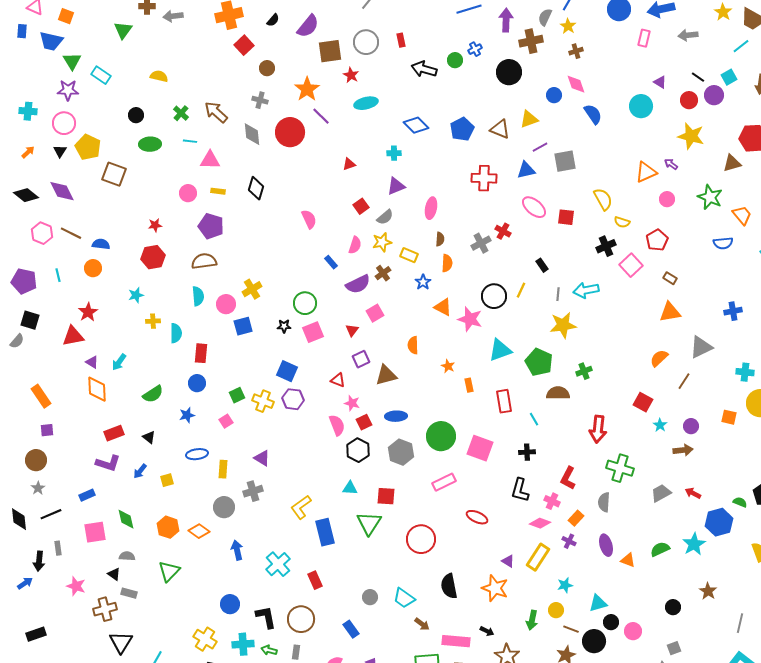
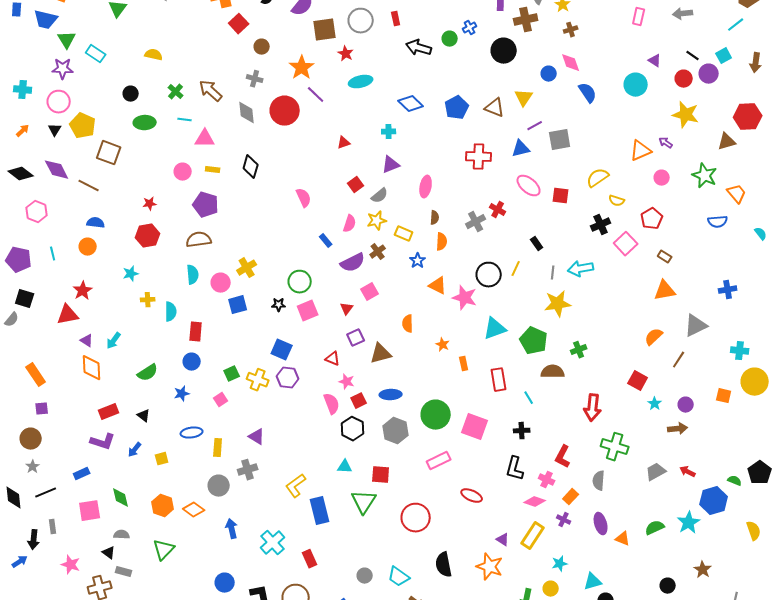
yellow triangle: (529, 119) -> (524, 98), turned -36
yellow semicircle: (603, 199) -> (598, 178), turned -95
brown line: (71, 233) -> (89, 186), moved

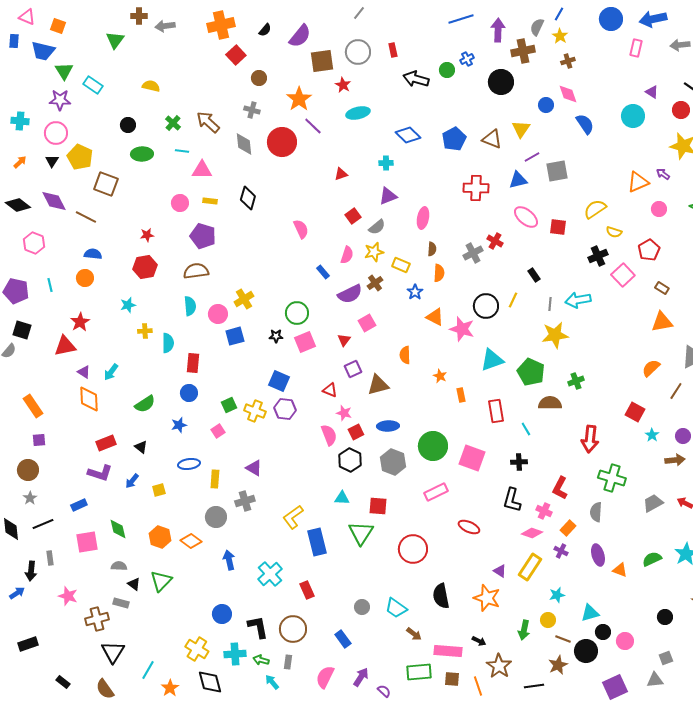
black triangle: (109, 553) -> (134, 584), moved

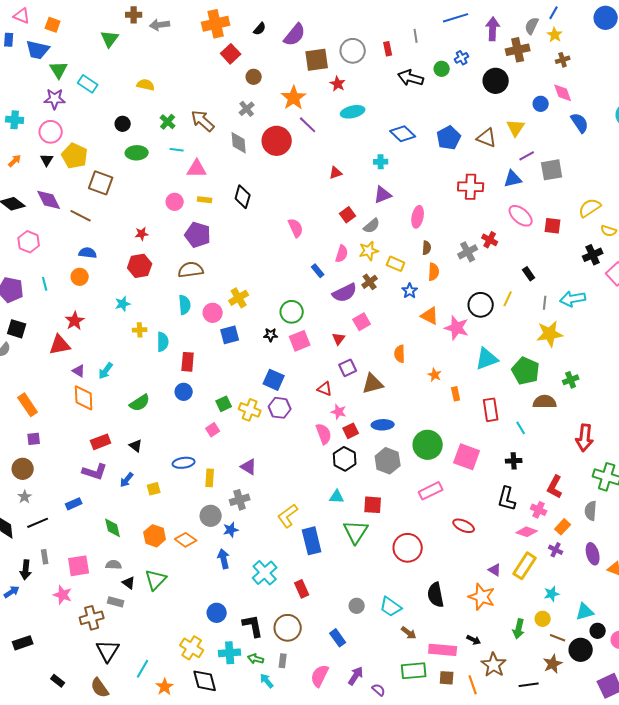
gray line: (359, 13) -> (416, 36), moved, turned -48
gray cross: (252, 110) -> (247, 109), turned 35
blue star: (179, 425) -> (231, 530), moved
pink square: (87, 542) -> (79, 566), moved

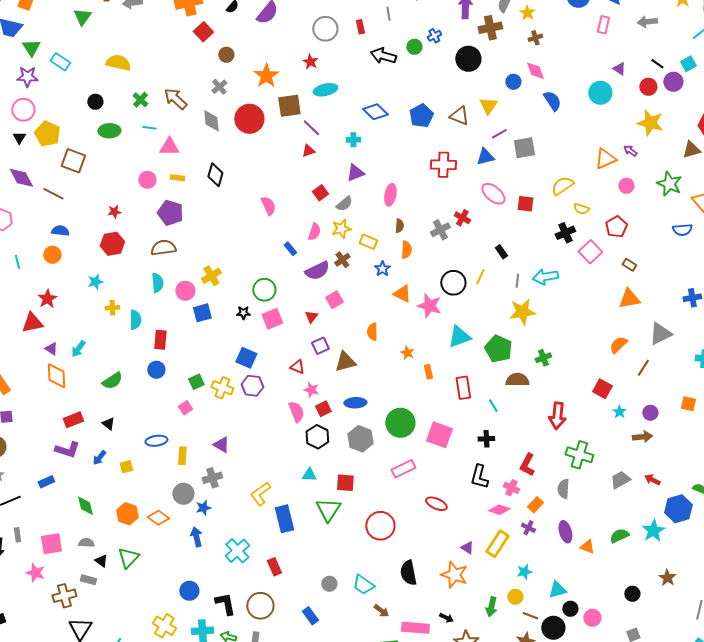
brown square: (317, 60) -> (289, 106), moved
yellow semicircle: (146, 85) -> (118, 63), size x1.4
purple line: (308, 125) -> (311, 128), moved

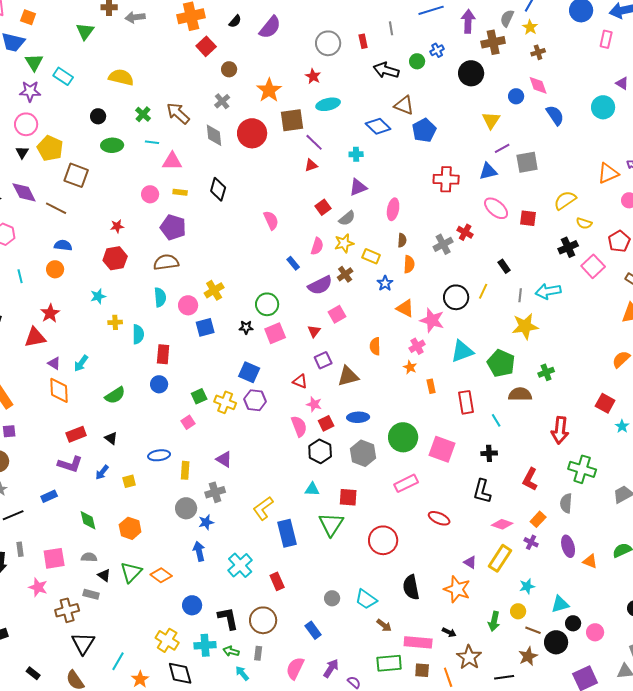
brown triangle: (459, 116) -> (404, 105), moved
pink cross: (511, 488) -> (417, 346), moved, turned 35
orange diamond: (158, 518) -> (161, 575), moved

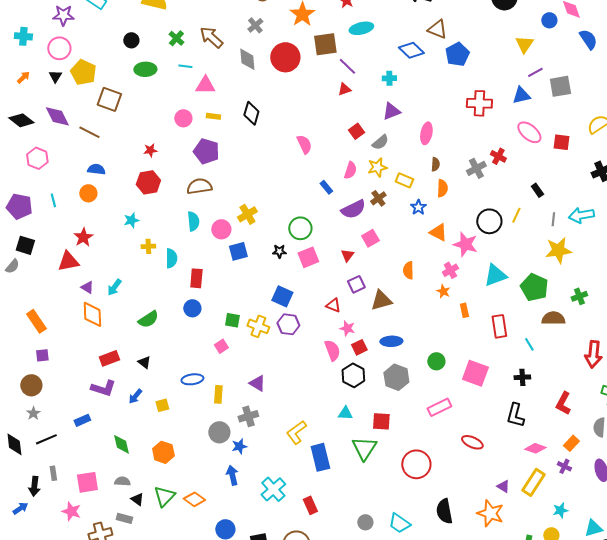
green square: (199, 396) -> (232, 320), turned 35
green circle: (403, 437) -> (436, 361), size x0.6

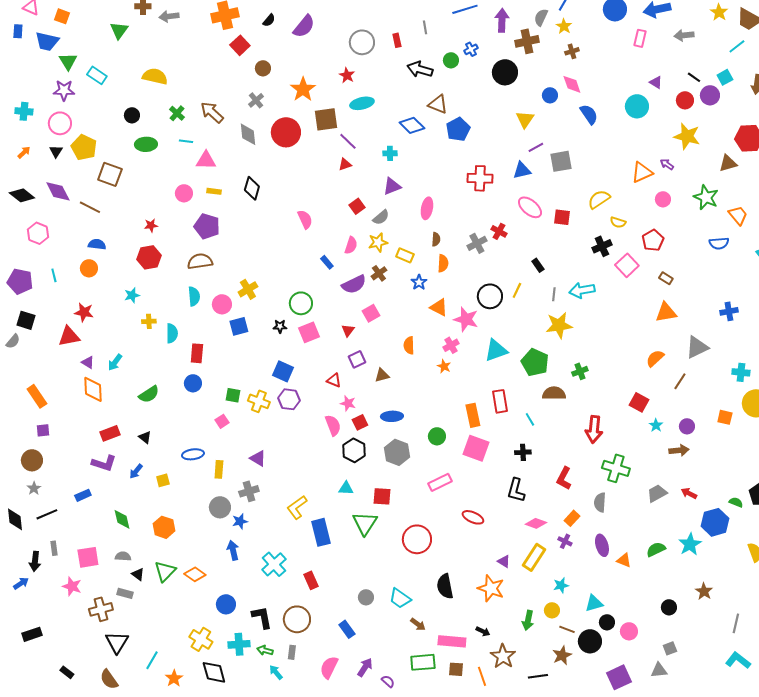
red star: (83, 237) -> (84, 312), turned -30
brown triangle: (381, 300) -> (382, 375), size x0.7
orange rectangle: (464, 310) -> (473, 415), moved, size x1.6

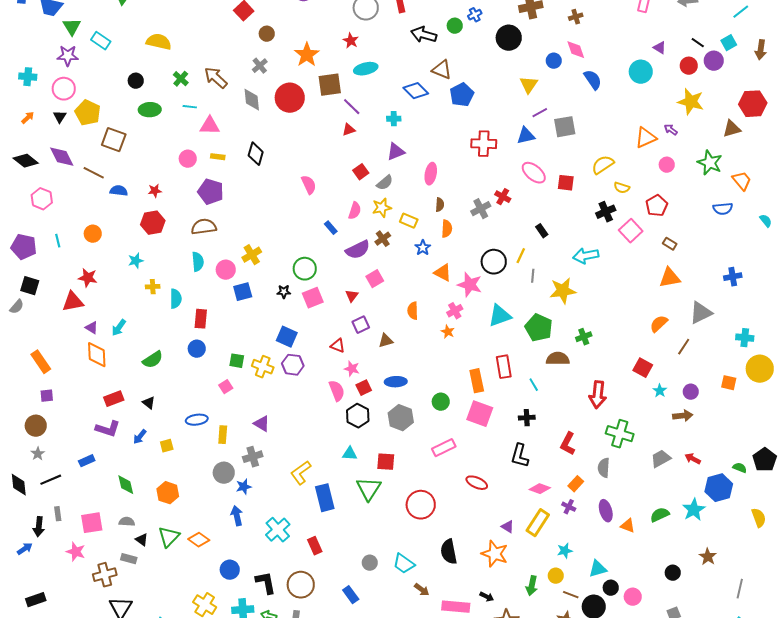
blue semicircle: (97, 244) -> (119, 191), moved
gray line: (554, 294) -> (533, 276), moved

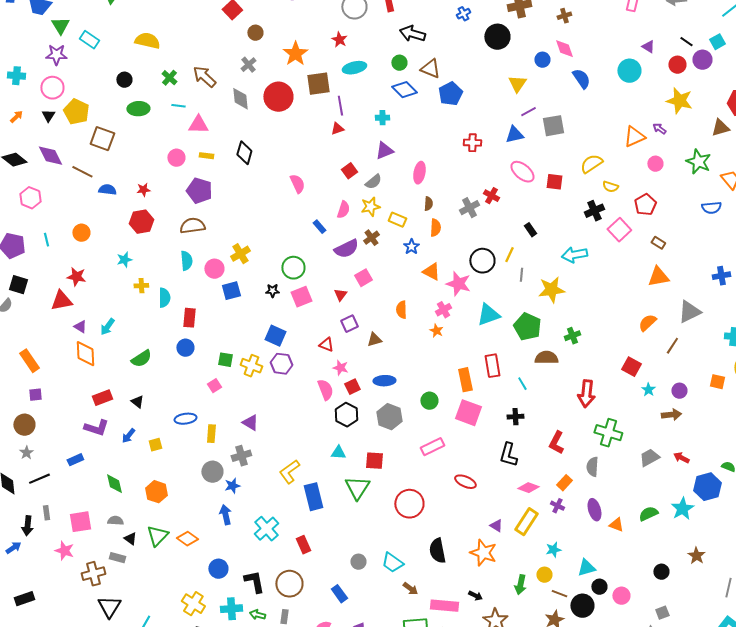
green circle: (455, 26) -> (399, 63), moved
purple line: (352, 107) -> (340, 106), turned 36
red cross: (484, 144) -> (472, 143), size x0.7

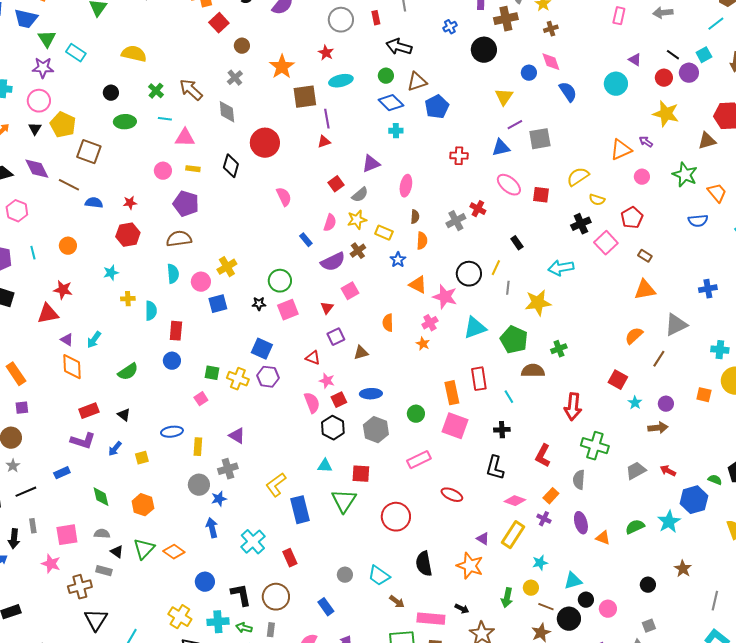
brown triangle: (430, 69) -> (417, 82), turned -40
red circle: (278, 97) -> (265, 143), moved
cyan cross: (382, 118) -> (396, 131), moved

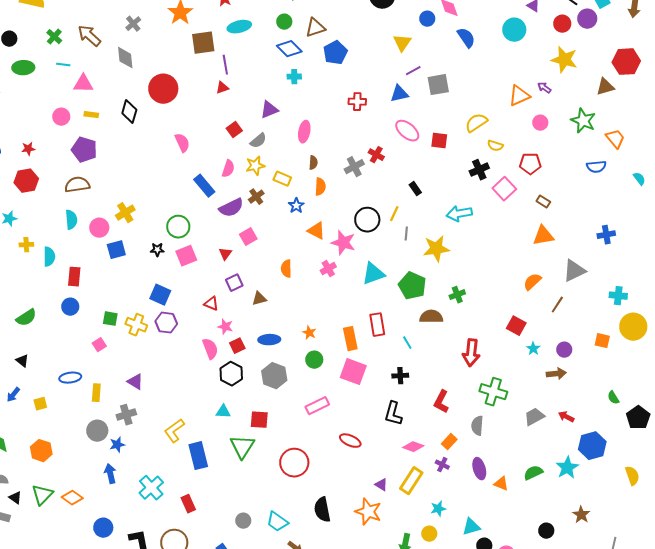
red pentagon: (632, 218) -> (530, 164), turned 30
blue rectangle: (306, 240) -> (204, 186), size x1.6
orange star: (423, 344) -> (309, 333), moved
green semicircle: (715, 480) -> (613, 398), moved, turned -144

